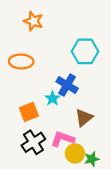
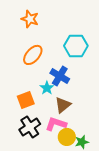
orange ellipse: (21, 61) -> (33, 55), moved, turned -50
brown triangle: (84, 118) -> (63, 105), moved

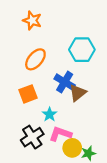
cyan star: (47, 88) -> (50, 114), moved
orange square: (26, 100) -> (28, 94), moved
brown triangle: (63, 105) -> (78, 93), moved

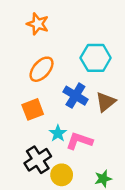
brown triangle: (78, 93) -> (106, 102), moved
pink L-shape: (60, 134) -> (79, 141), moved
yellow circle: (72, 148) -> (62, 175), moved

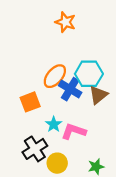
orange star: (38, 24) -> (65, 22), moved
cyan hexagon: (96, 58) -> (89, 74), moved
orange ellipse: (42, 69) -> (55, 76), moved

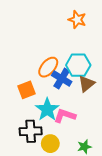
orange star: (65, 22) -> (77, 20), moved
cyan star: (54, 124) -> (47, 109), size x1.6
black cross: (35, 149) -> (31, 131), turned 30

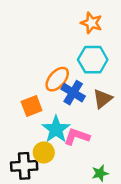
cyan hexagon: (78, 65) -> (93, 60), moved
black cross: (31, 131) -> (24, 166), moved
yellow circle: (50, 144) -> (44, 152), moved

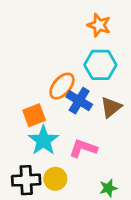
cyan star: (56, 129) -> (43, 140), moved
yellow circle: (44, 152) -> (55, 179), moved

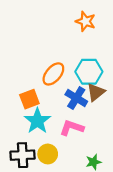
cyan hexagon: (100, 65) -> (89, 72), moved
blue cross: (79, 101) -> (76, 98), moved

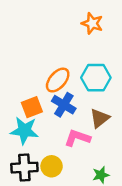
brown triangle: (96, 92) -> (100, 118), moved
blue cross: (76, 98) -> (64, 105), moved
cyan star: (37, 121) -> (24, 131), moved, turned -30

